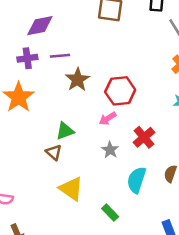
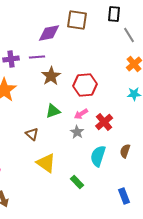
purple diamond: (40, 26) -> (49, 33), moved
pink arrow: (108, 118) -> (81, 114), moved
green triangle: (65, 131) -> (53, 111), moved

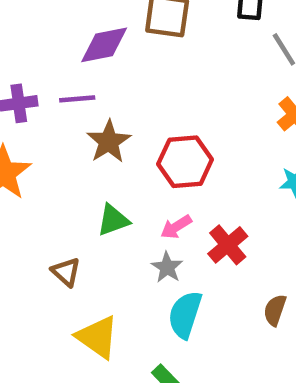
cyan semicircle: (98, 156) -> (185, 315), moved

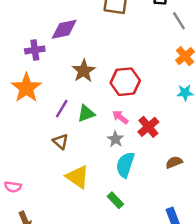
purple diamond: (104, 45) -> (64, 29), moved
purple line: (77, 99) -> (62, 109), moved, turned -54
pink arrow: (176, 227) -> (120, 117), turned 70
brown semicircle: (275, 310) -> (174, 162), turned 49

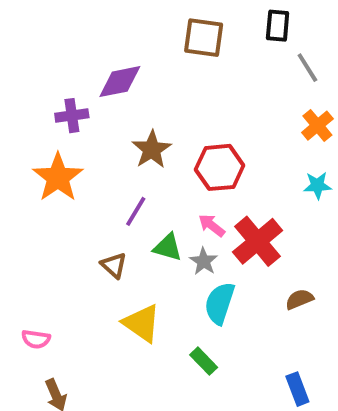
purple line: (62, 109) -> (136, 211), moved
green triangle: (86, 113) -> (168, 247), moved, turned 36
red cross: (148, 127) -> (258, 241), size x1.4

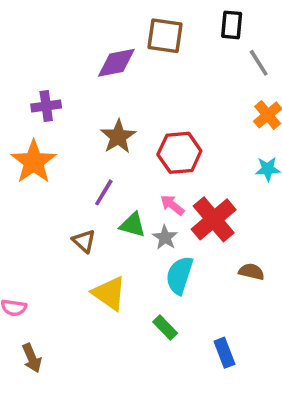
purple diamond: (120, 82) -> (116, 63), moved
brown semicircle: (299, 299) -> (251, 272), turned 35
blue rectangle: (297, 389) -> (224, 353), moved

